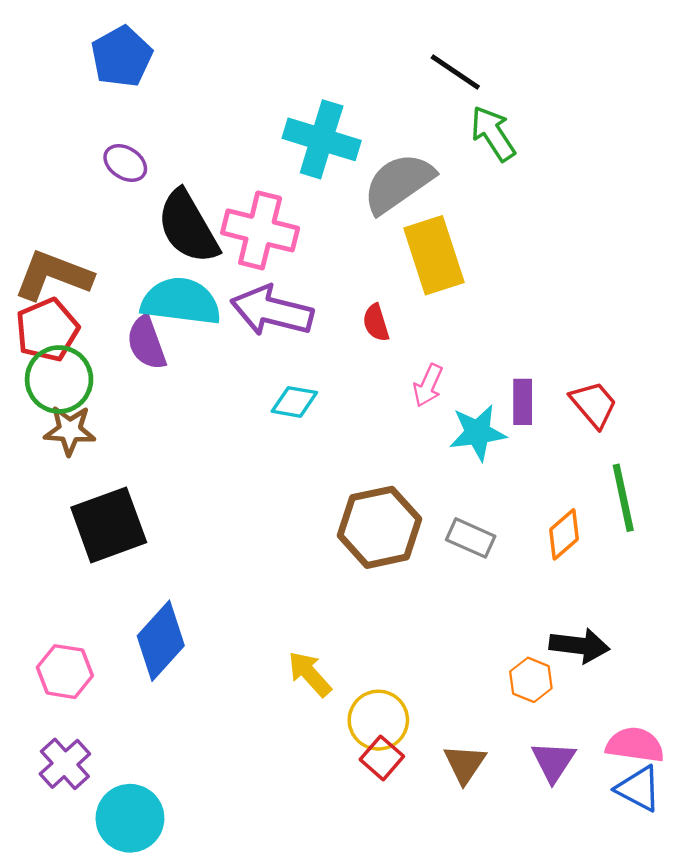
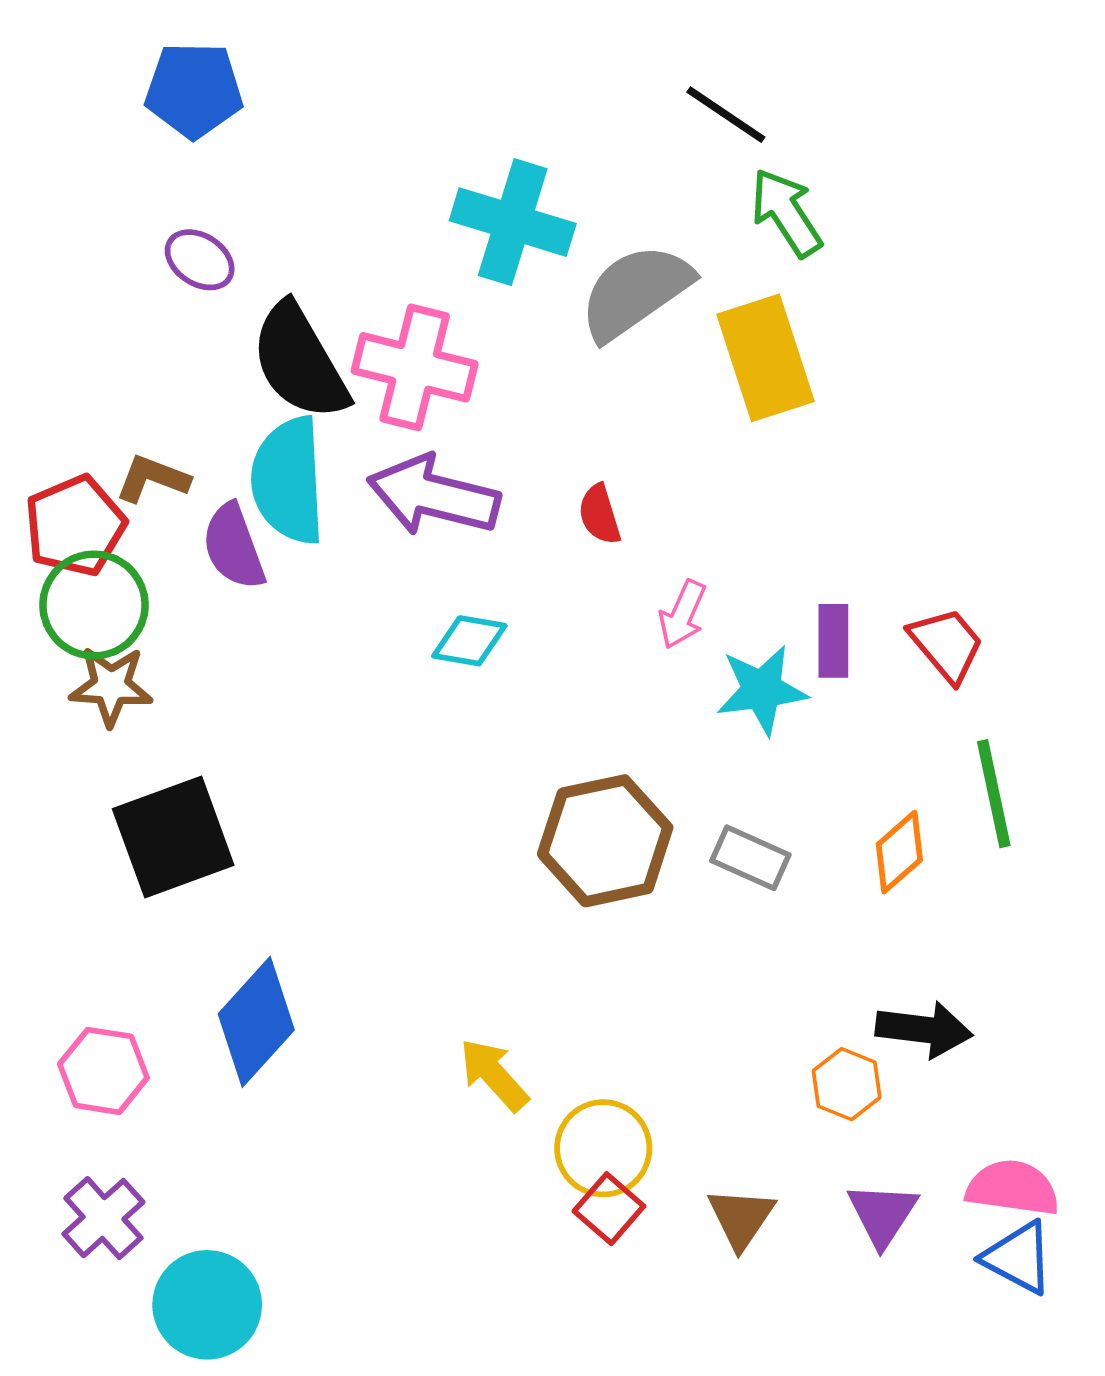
blue pentagon: (122, 57) -> (194, 90), turned 30
yellow rectangle: (434, 255) -> (766, 358), moved
brown L-shape: (53, 275) -> (152, 479), moved, size x0.6
cyan semicircle: (181, 301) -> (288, 481), turned -100

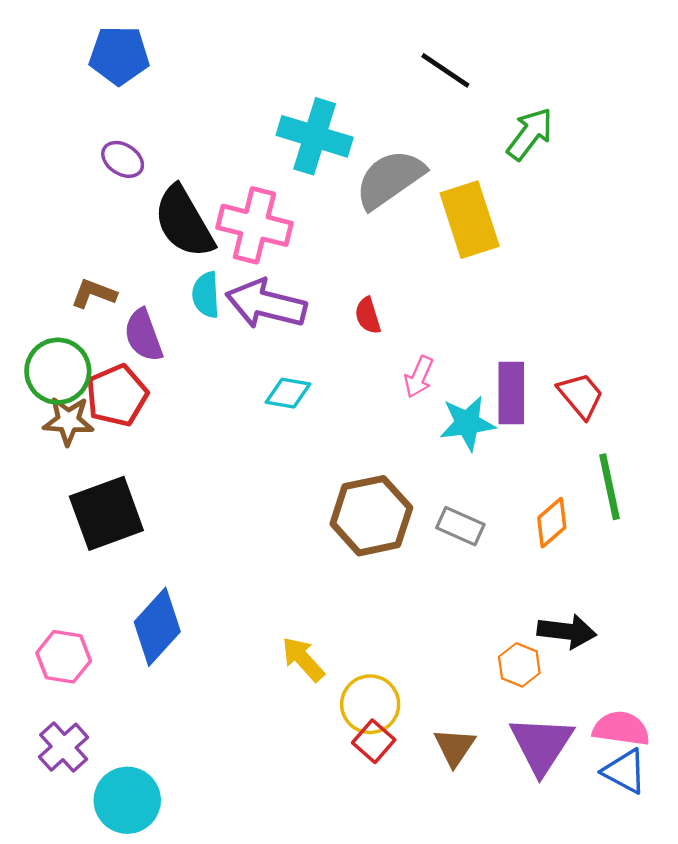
green arrow: (786, 213) -> (530, 134), moved, turned 70
cyan semicircle: (288, 481) -> (206, 295), moved, size x0.6
red pentagon: (75, 526) -> (117, 395), moved
purple rectangle: (833, 641) -> (511, 393), size x1.4
purple triangle: (882, 1214) -> (541, 745), size x1.5

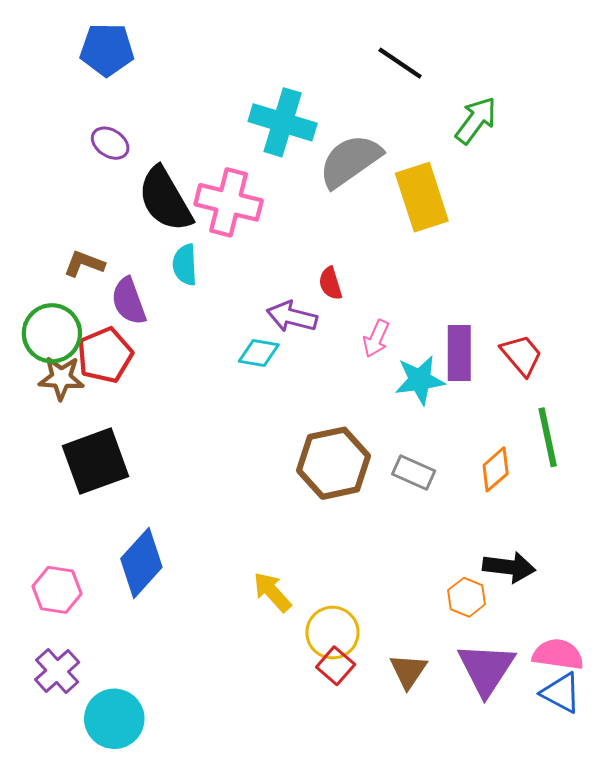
purple arrow: (266, 304) -> (292, 317), moved, size x0.7

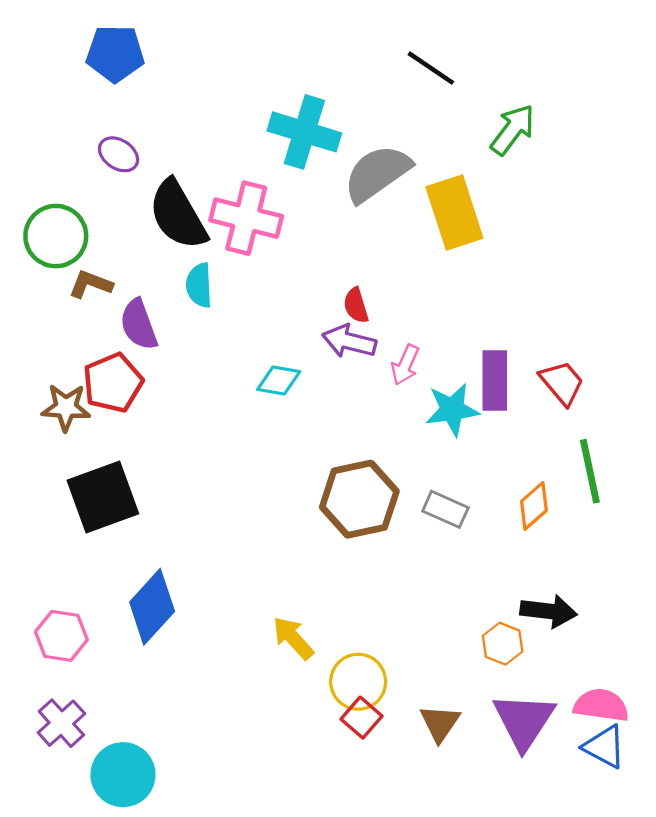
purple arrow: (292, 317) -> (349, 341), moved
green circle: (52, 333) -> (56, 236), moved

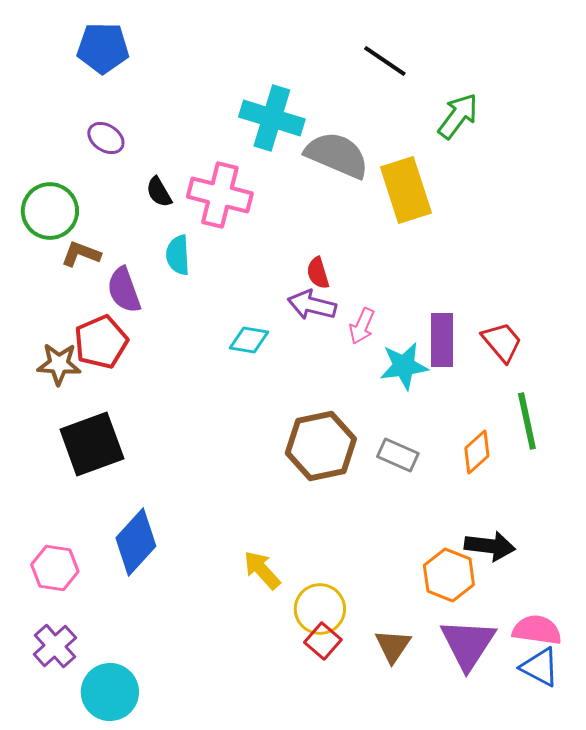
gray semicircle: (377, 173) -> (337, 155), turned 58
black semicircle: (178, 215) -> (159, 192), size x0.5
orange hexagon: (503, 644) -> (449, 575), size x1.4

